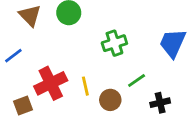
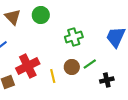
yellow line: (85, 86) -> (53, 76), moved
brown circle: (110, 100) -> (72, 67), moved

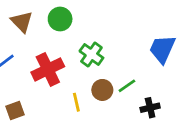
green cross: (74, 37) -> (91, 54), moved, turned -36
red cross: (28, 66) -> (48, 69), moved

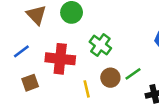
red cross: (48, 69) -> (60, 59), turned 32
brown square: (15, 110) -> (30, 83), moved

